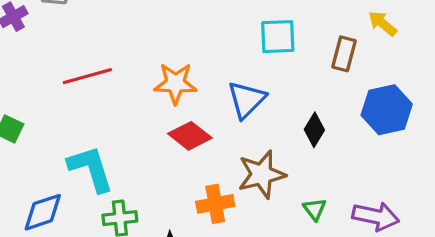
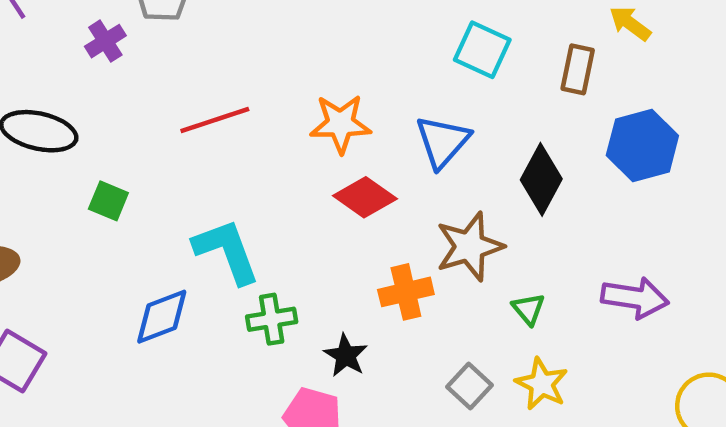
cyan square: (278, 37) -> (482, 50), turned 30
black diamond: (314, 130) -> (541, 179), size x1.4
green triangle: (315, 209) -> (528, 309), moved

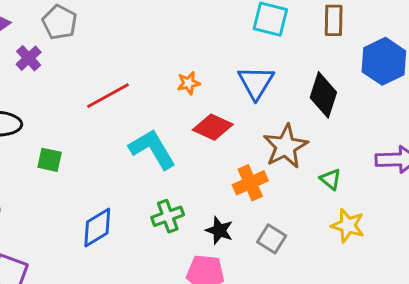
orange star: (340, 124) -> (189, 83), size x0.6
cyan L-shape: (227, 251) -> (152, 149), moved
gray square: (470, 386) -> (272, 239), moved

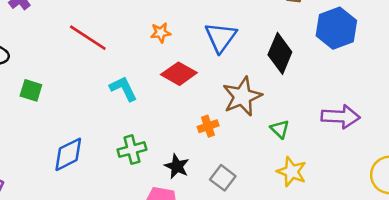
red line: (108, 96) -> (88, 38), turned 57
cyan L-shape: (152, 149) -> (123, 89), size x0.7
orange cross: (250, 183) -> (208, 126), size x0.7

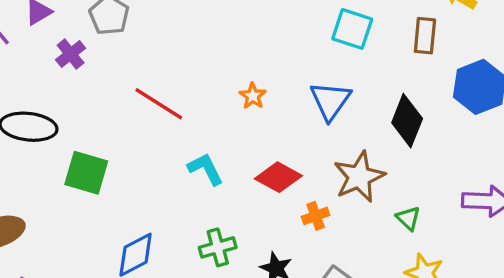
orange star: (161, 33) -> (253, 96), turned -30
red diamond: (179, 74) -> (278, 177), moved
green square: (31, 90) -> (86, 173), size x1.5

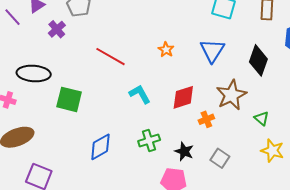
red diamond: (278, 177) -> (183, 97), turned -44

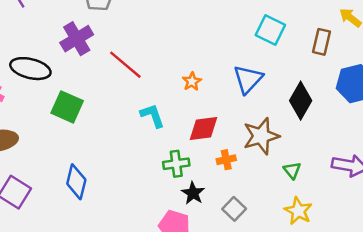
purple cross: (57, 29) -> (77, 39), moved, size x1.5
orange star: (166, 50) -> (192, 81), moved
green cross: (149, 141) -> (176, 164), moved
blue diamond: (100, 147) -> (76, 182), moved, turned -56

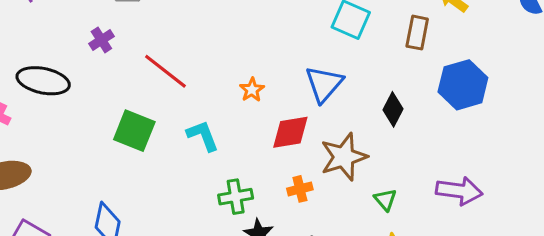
purple cross: (77, 39) -> (101, 40), size x0.6
black diamond: (301, 101) -> (393, 109), size x0.7
green square: (67, 107) -> (134, 131), moved
red diamond: (204, 129) -> (290, 132), moved

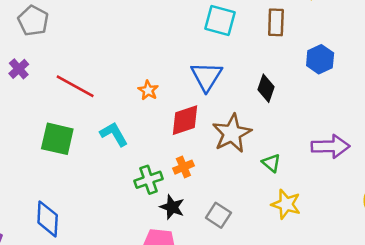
blue hexagon: (463, 85) -> (320, 59), size x0.7
orange cross: (300, 189) -> (183, 167), moved

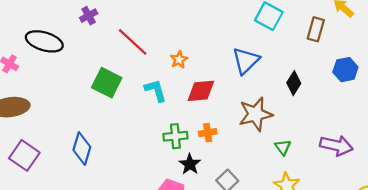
orange star: (148, 90) -> (179, 60), moved
red diamond: (185, 120) -> (201, 91), moved

